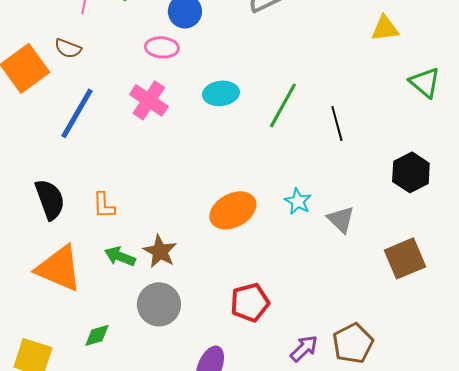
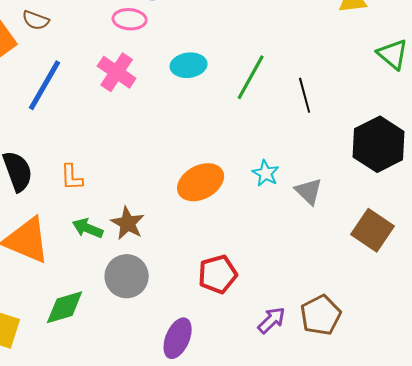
black hexagon: (411, 172) -> (379, 144), size x1.4
brown square: (405, 258) -> (373, 230), turned -33
green diamond: (97, 335) -> (65, 307), size x1.5

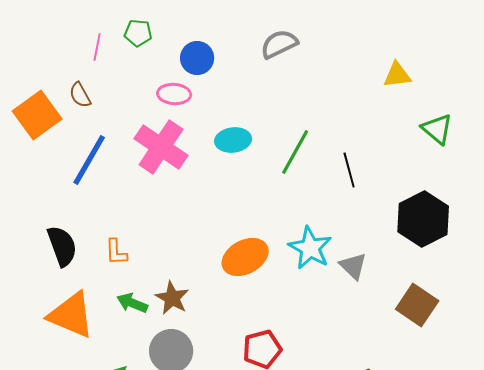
brown semicircle: (36, 20) -> (80, 95), turned 40
pink cross: (117, 72) -> (161, 147), size x1.4
cyan star: (266, 173) -> (310, 248), size x1.6

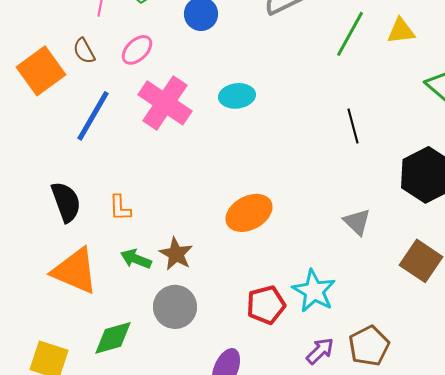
pink ellipse: (174, 94) -> (137, 50), moved, turned -48
green line: (295, 152) -> (350, 34), moved
cyan star: (310, 248) -> (314, 291), moved

